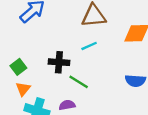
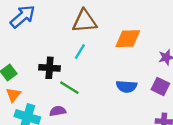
cyan line: (89, 46) -> (80, 51), turned -35

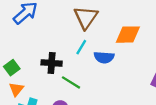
brown triangle: (85, 21) -> (86, 17), turned -50
blue semicircle: (127, 87) -> (104, 57), moved

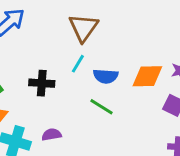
orange diamond: (128, 35) -> (147, 76), moved
green line: (71, 82) -> (101, 107), moved

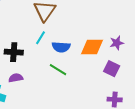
purple semicircle: (51, 135) -> (16, 78), moved

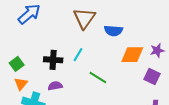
cyan line: (40, 38) -> (78, 55), moved
blue semicircle: (61, 47) -> (113, 31), moved

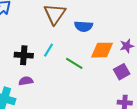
purple square: (152, 76) -> (122, 72), turned 35
green line: (98, 78) -> (74, 63), moved

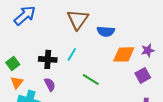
green line: (74, 63) -> (91, 79), moved
purple semicircle: (26, 81) -> (50, 84), turned 72

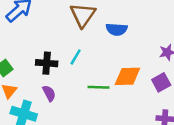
orange diamond: (124, 54) -> (127, 76), moved
green line: (91, 79) -> (98, 87), turned -30

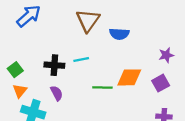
cyan line: (76, 57) -> (81, 60), turned 48

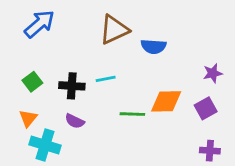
brown triangle: (88, 20) -> (114, 30), turned 30
green square: (15, 70) -> (32, 82), moved
purple semicircle: (57, 93) -> (75, 121), turned 144

